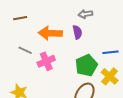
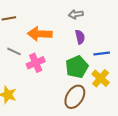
purple semicircle: (77, 32) -> (80, 37), moved

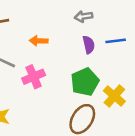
orange arrow: (40, 34) -> (39, 41), size x0.6
blue line: (102, 53) -> (116, 41), moved

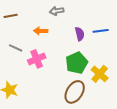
gray arrow: (84, 16) -> (57, 11), moved

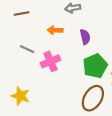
purple semicircle: (80, 34) -> (85, 37), moved

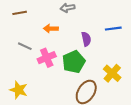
purple semicircle: (85, 37) -> (86, 39), moved
green pentagon: (95, 66) -> (74, 62), moved

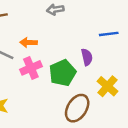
orange arrow: (51, 29) -> (28, 42), moved
purple semicircle: (86, 39) -> (87, 57), moved

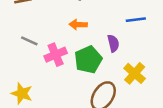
orange arrow: (28, 42) -> (78, 25), moved

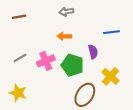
gray line: (29, 41) -> (20, 58), moved, turned -56
green pentagon: (88, 60) -> (72, 65), turned -30

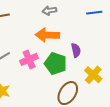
blue line: (112, 32) -> (94, 13), moved
orange arrow: (64, 36) -> (47, 35), size x1.6

